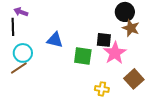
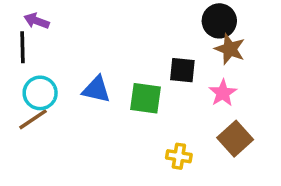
blue triangle: (55, 40) -> (96, 89), moved
pink star: (115, 53) -> (223, 93), moved, size x0.7

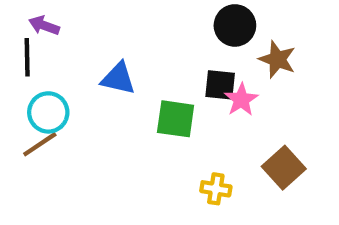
black circle: (219, 21) -> (235, 25), moved
blue triangle: (96, 89) -> (118, 78), moved
pink star: (223, 93) -> (241, 100), moved

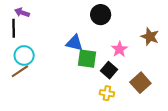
black circle: (235, 25) -> (101, 15), moved
brown star: (277, 59) -> (150, 37), moved
blue triangle: (118, 78) -> (74, 43), moved
black square: (220, 85) -> (109, 70), moved, turned 35

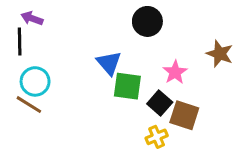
blue triangle: (74, 43) -> (109, 63), turned 36
brown line: (20, 71) -> (29, 105), turned 66
brown square: (140, 83) -> (184, 115), moved, turned -30
yellow cross: (107, 93) -> (157, 137), turned -32

